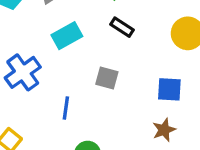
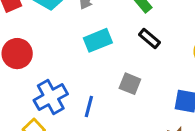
blue cross: (23, 72) -> (51, 97), moved

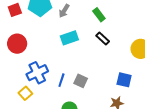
gray square: (130, 84) -> (81, 81), moved

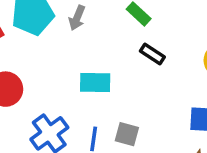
cyan rectangle: (69, 38) -> (95, 82), moved, turned 30

